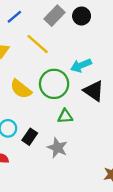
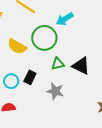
black triangle: (94, 91) -> (81, 66), moved
black rectangle: (30, 137) -> (30, 77), moved

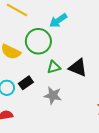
black rectangle: (30, 77) -> (26, 83), turned 32

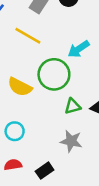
black rectangle: (26, 83) -> (45, 171), moved

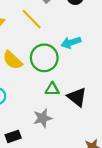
gray star: (71, 141) -> (43, 118), turned 30

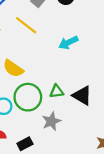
green circle: (44, 58) -> (28, 97), moved

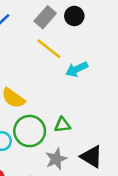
yellow line: (26, 25) -> (49, 49), moved
black triangle: (82, 96) -> (92, 157), moved

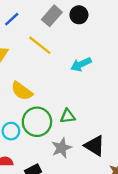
yellow line: (49, 49) -> (40, 45), moved

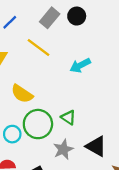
green triangle: (68, 116) -> (68, 117), turned 42

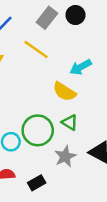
yellow semicircle: (22, 94) -> (64, 92), moved

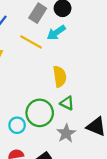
cyan arrow: (81, 67) -> (56, 33), moved
yellow semicircle: (64, 92) -> (60, 76), turned -125

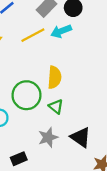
yellow line: (31, 42) -> (33, 35), turned -70
green circle: (40, 113) -> (27, 95), moved

